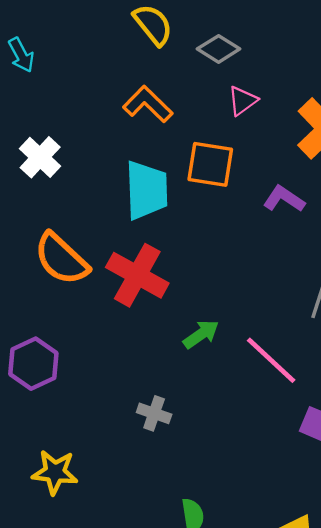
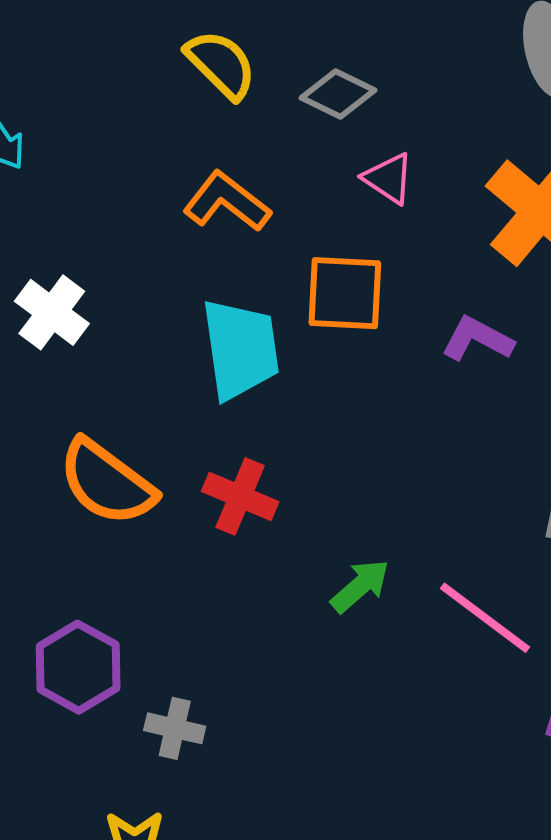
pink triangle: (242, 101) -> (388, 178), turned -44
red cross: (137, 275) -> (240, 496), size x0.7
gray cross: (154, 413) -> (175, 728), moved

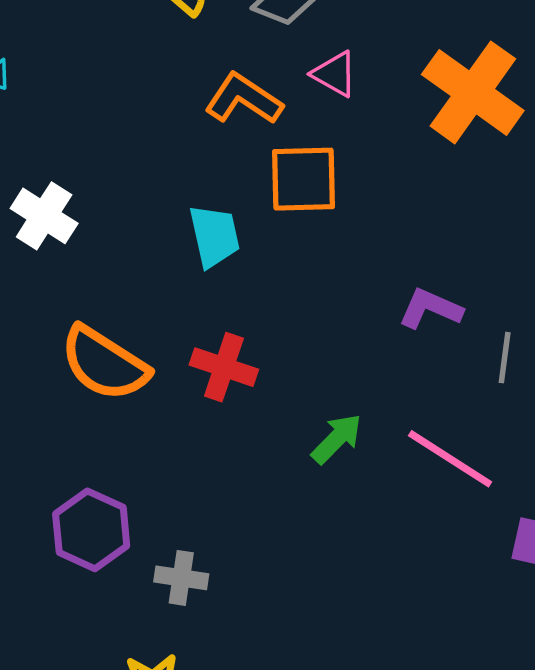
orange L-shape: (227, 202) -> (244, 99), moved
purple L-shape: (477, 339) -> (430, 309), moved
cyan trapezoid: (240, 349) -> (214, 236), size x0.7

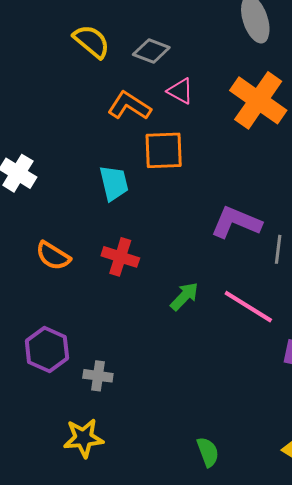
purple L-shape: (430, 309) -> (236, 222), size x1.4
orange semicircle: (104, 364) -> (53, 256), size x0.7

